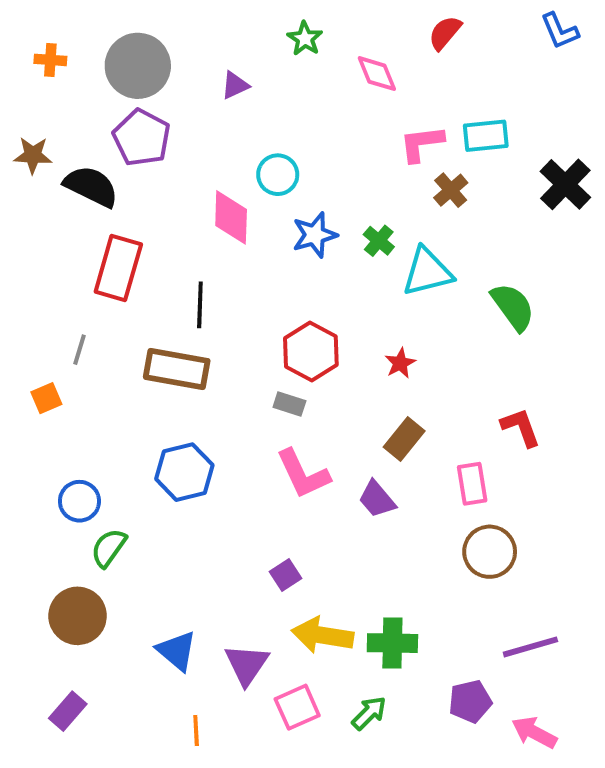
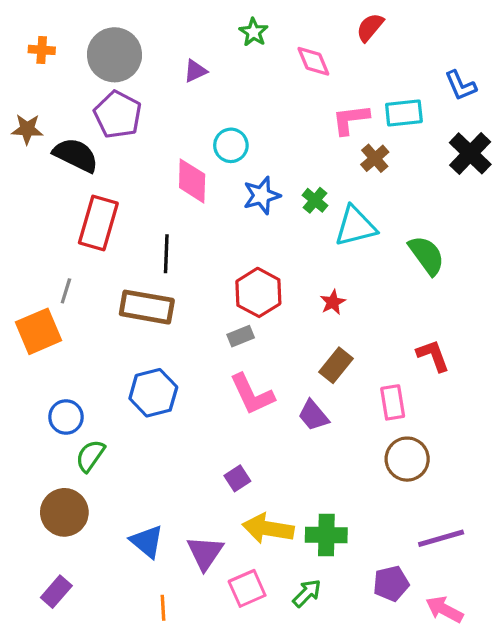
blue L-shape: (560, 31) -> (461, 86), moved
orange square: (46, 398) -> (38, 331), size x1.8
gray rectangle: (289, 404) -> (241, 336), turned -40

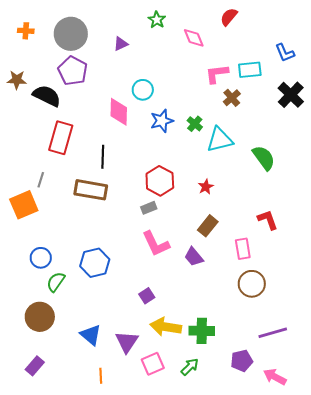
blue hexagon: (153, 393) -> (95, 263), moved

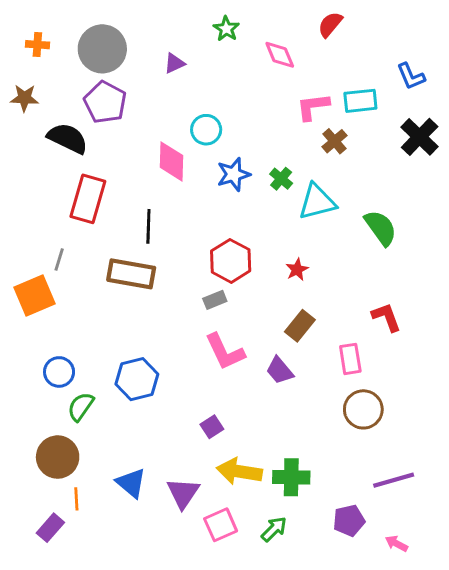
brown star: (17, 80) -> (24, 98), moved
orange line: (101, 376) -> (76, 499), moved
pink arrow: (275, 377) -> (396, 544), size x0.7

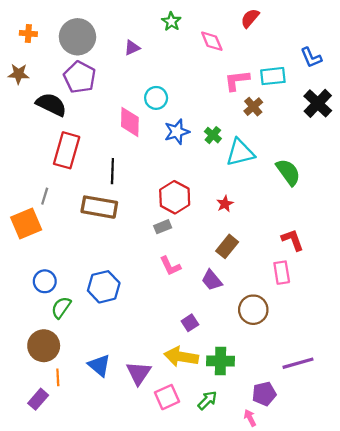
pink L-shape: (225, 352) -> (170, 266), size x0.7
pink rectangle: (350, 359) -> (282, 273), moved
brown circle: (363, 409) -> (253, 310), moved
purple square: (212, 427) -> (190, 323), moved
pink arrow: (396, 544) -> (250, 418), moved, turned 35

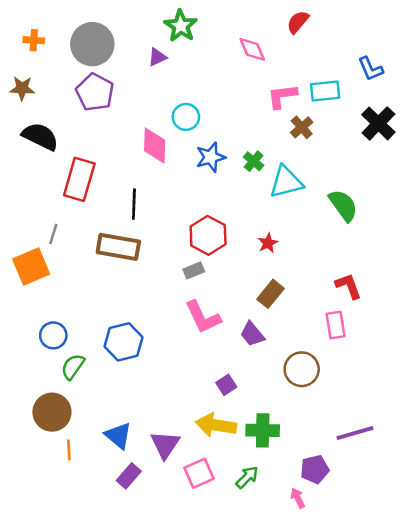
green star: (171, 21) -> (181, 26), moved, size x1.4
black semicircle: (51, 104) -> (40, 136), moved
pink L-shape: (170, 266) -> (203, 317), size x1.4
purple rectangle: (38, 399) -> (129, 476), moved

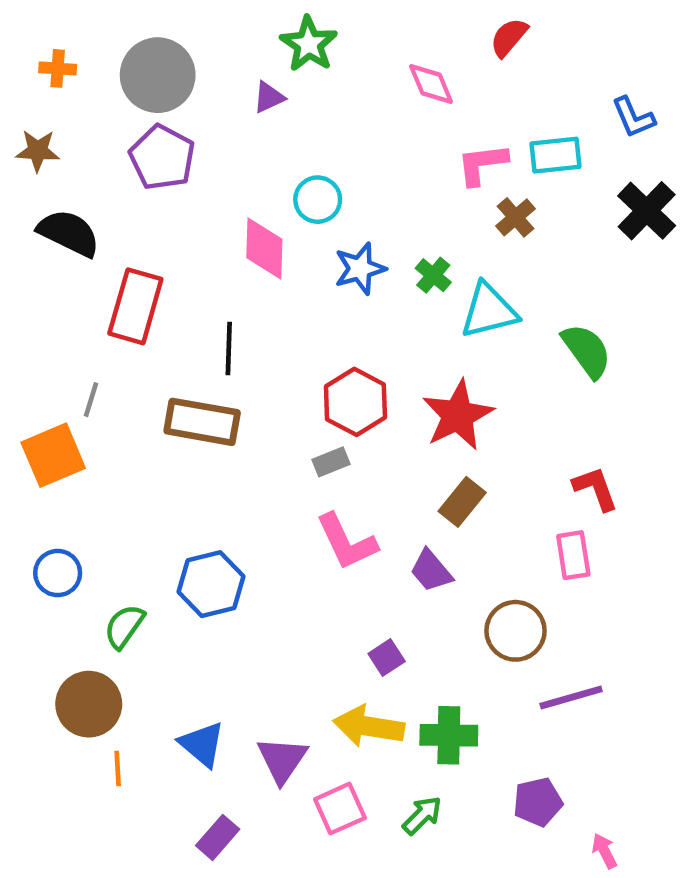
red star: (268, 243) -> (458, 415), size x2.0
blue circle: (53, 335) -> (58, 573), moved
purple line: (355, 433) -> (571, 697), moved
purple rectangle: (129, 476) -> (218, 837), moved
pink arrow: (298, 498) -> (604, 851), moved

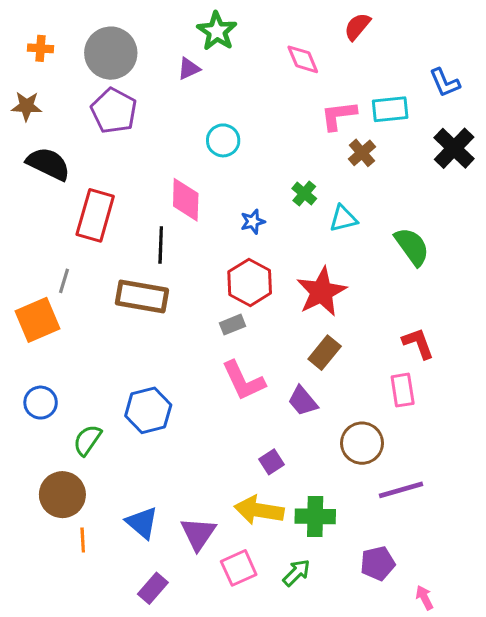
pink diamond: (264, 249) -> (186, 200), moved
blue star: (360, 269) -> (253, 222), moved, size x0.7
cyan triangle: (489, 311) -> (343, 218), size x0.7

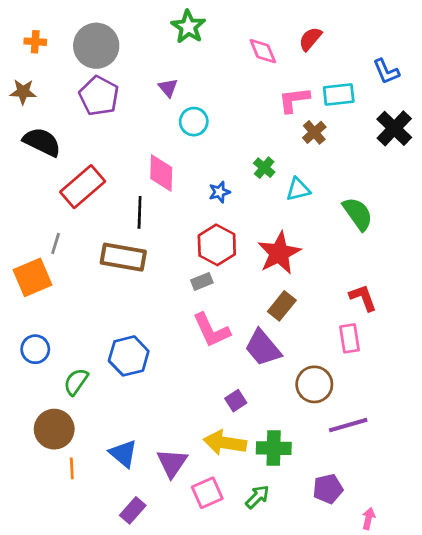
red semicircle: (357, 27) -> (310, 39), moved
purple triangle: (189, 69) -> (168, 88), moved, turned -45
red rectangle: (95, 215) -> (83, 187), turned 33
purple trapezoid: (303, 401) -> (263, 348), size x1.4
pink arrow: (424, 598) -> (369, 519), turned 40

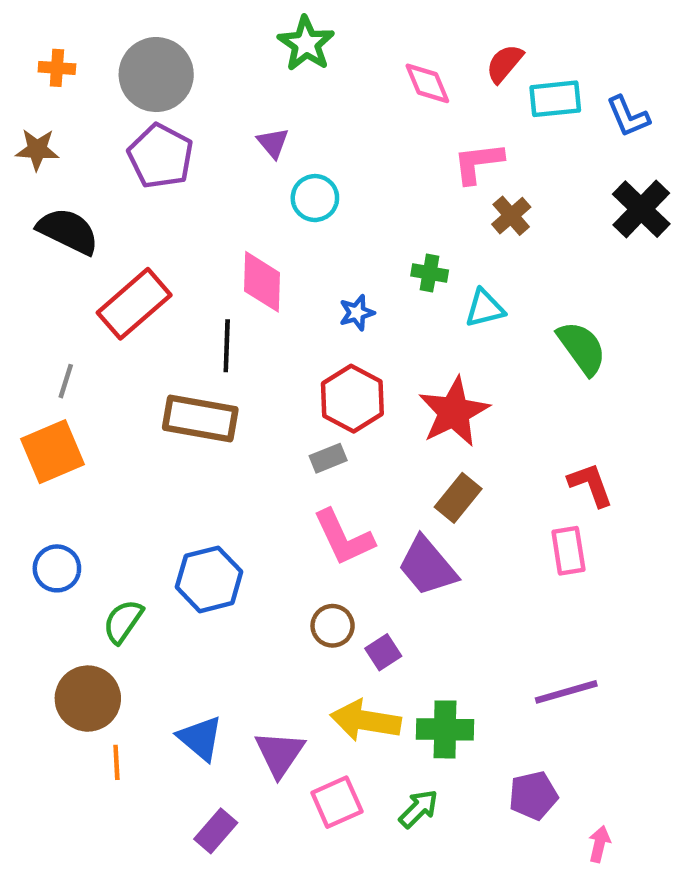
cyan rectangle: (339, 94) -> (555, 99), moved
green cross: (264, 168) -> (430, 273), turned -30
gray line: (56, 244) -> (66, 381), moved
brown circle: (314, 384) -> (333, 626), moved, size x0.7

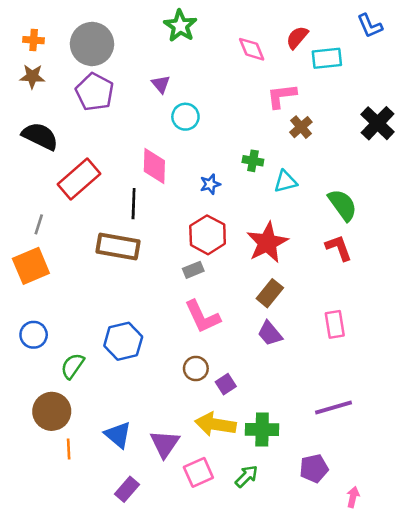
blue L-shape: (628, 116) -> (370, 26), moved
brown star: (37, 150) -> (32, 76), moved
red L-shape: (591, 485) -> (339, 248), moved
purple trapezoid: (427, 566) -> (270, 333), moved, size x0.7

